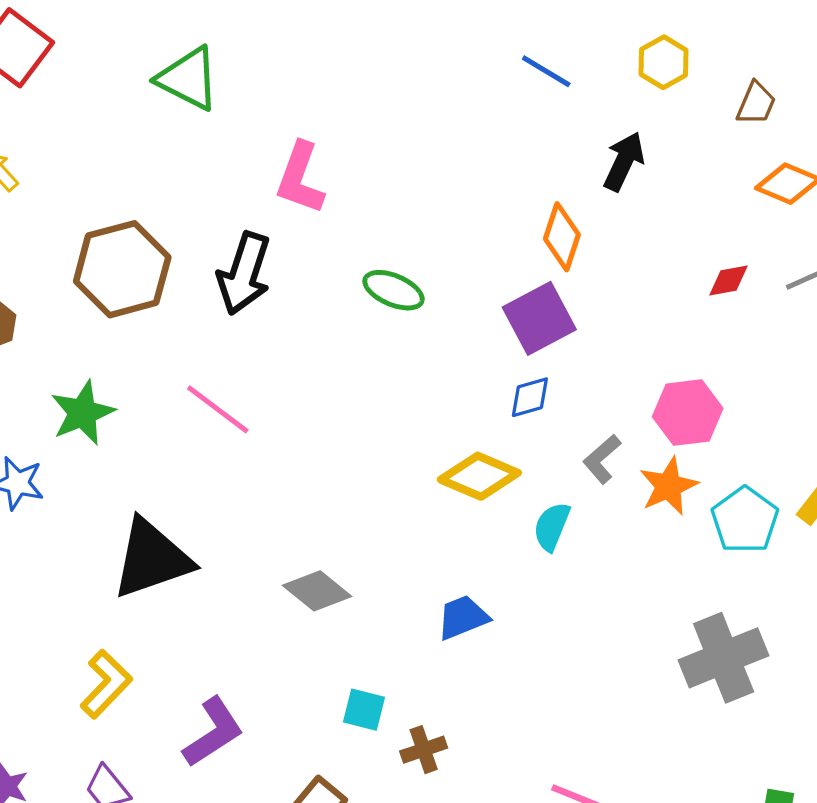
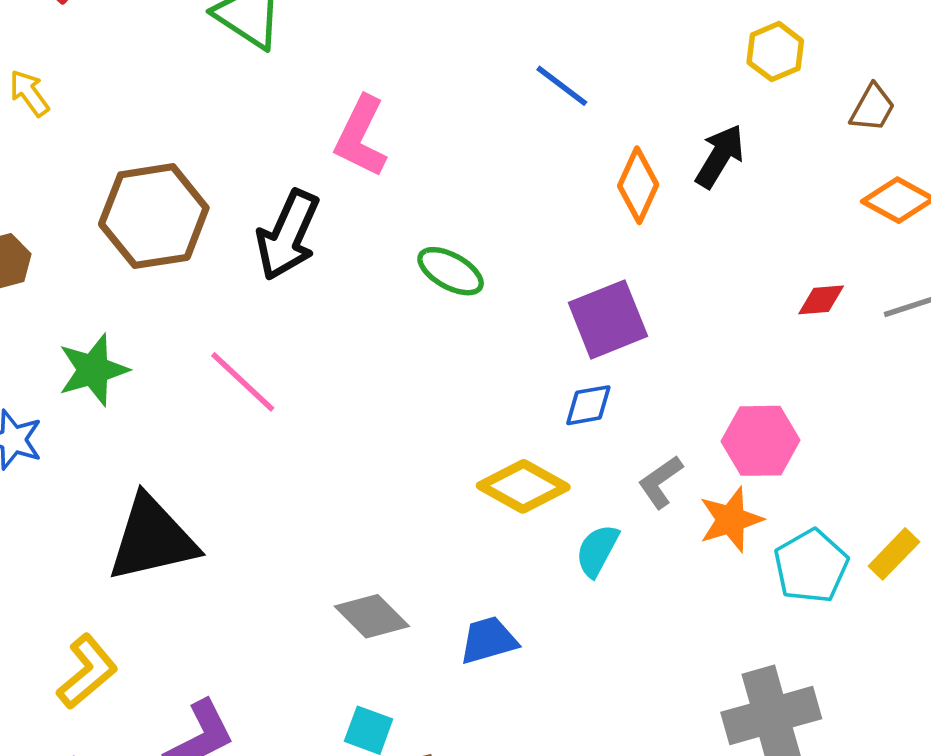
blue line: (546, 71) -> (562, 86), moved
orange diamond: (562, 237) -> (638, 185), moved
gray diamond: (317, 591) -> (372, 616), moved

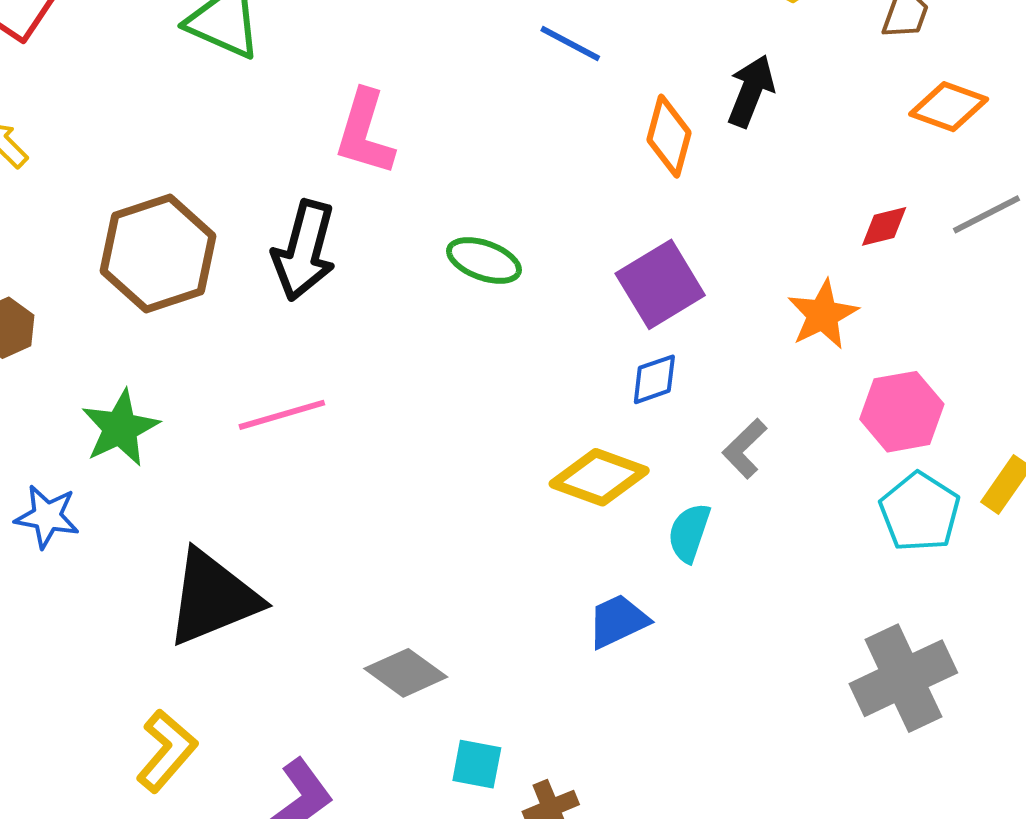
pink line: (243, 382) -> (282, 415), turned -50
pink hexagon: (760, 441) -> (902, 412), moved
orange star: (731, 520) -> (823, 315), moved
gray diamond: (372, 616) -> (406, 673), moved
blue trapezoid: (488, 640) -> (618, 621), moved

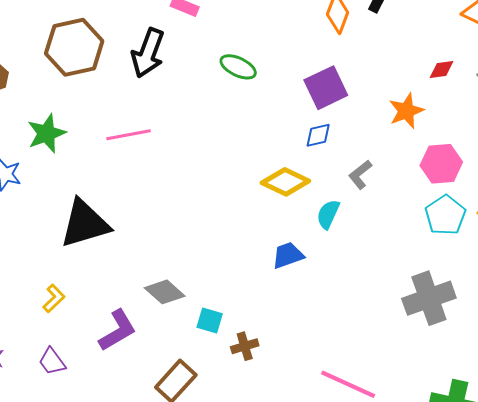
gray diamond: (406, 673) -> (165, 292), moved
yellow L-shape: (166, 751) -> (54, 298), size x0.7

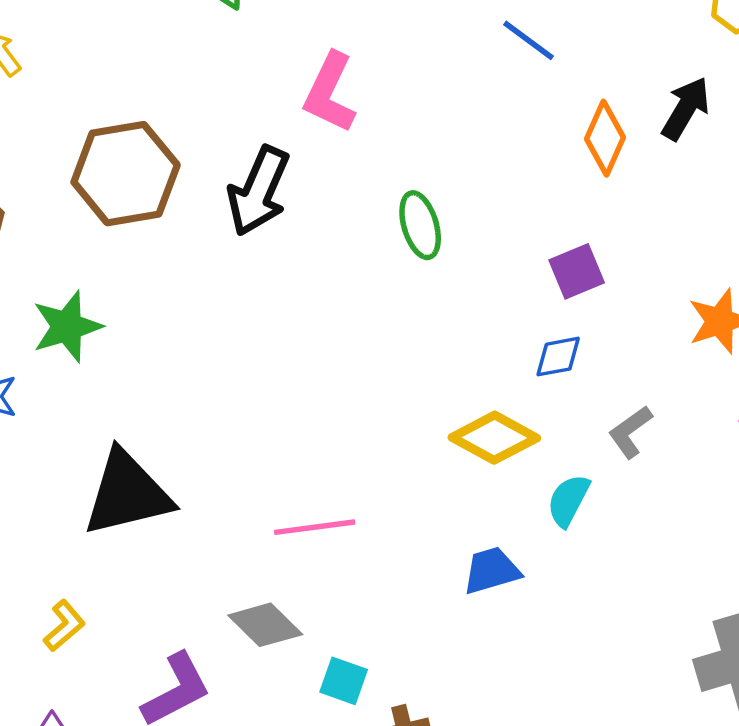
green ellipse: (238, 67) -> (420, 225), turned 45
purple square: (326, 88) -> (577, 271), size x0.7
pink line: (129, 135) -> (315, 527), moved

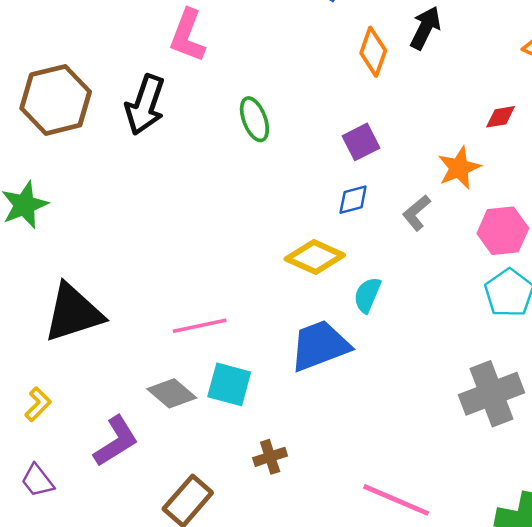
gray L-shape: (630, 432) -> (417, 213), moved
blue trapezoid: (492, 571) -> (320, 346), size x1.6
cyan square: (344, 681) -> (229, 384), moved, size x1.4

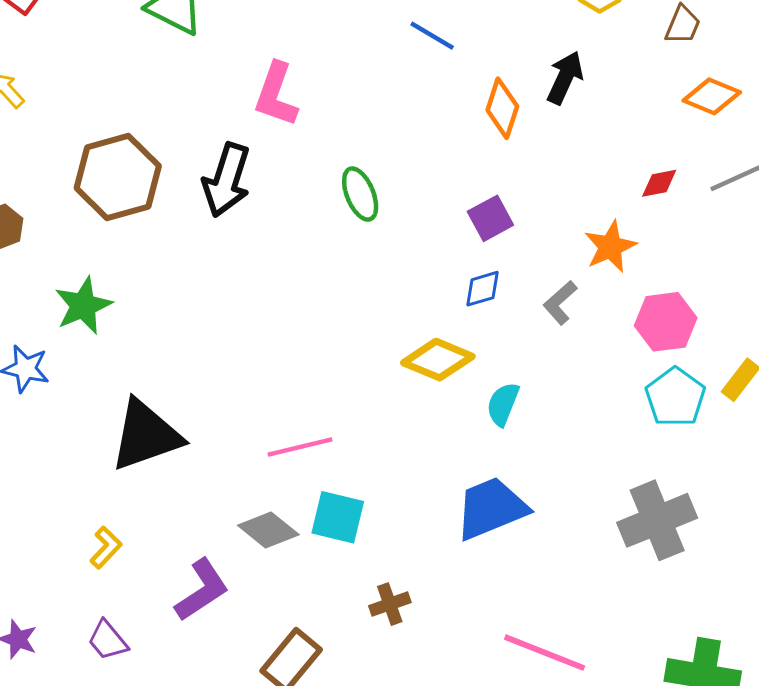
blue trapezoid: (320, 346) -> (491, 508), moved

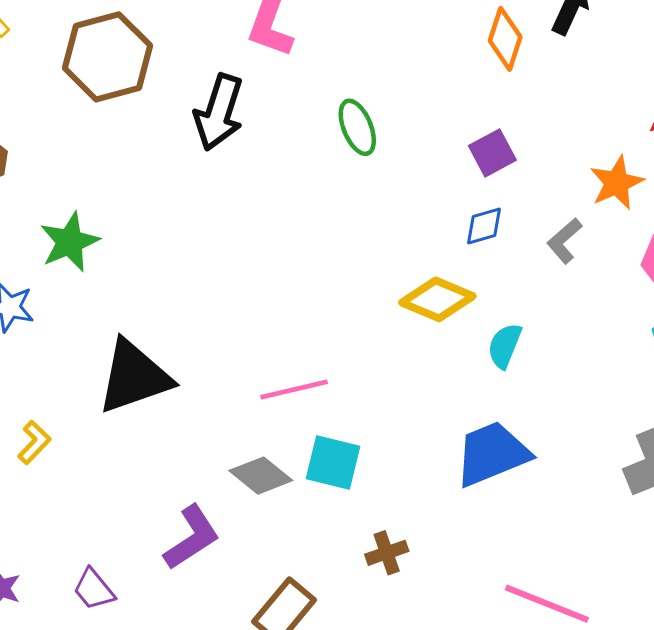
brown hexagon: (118, 177) -> (107, 57), moved
yellow L-shape: (106, 548) -> (34, 442), moved

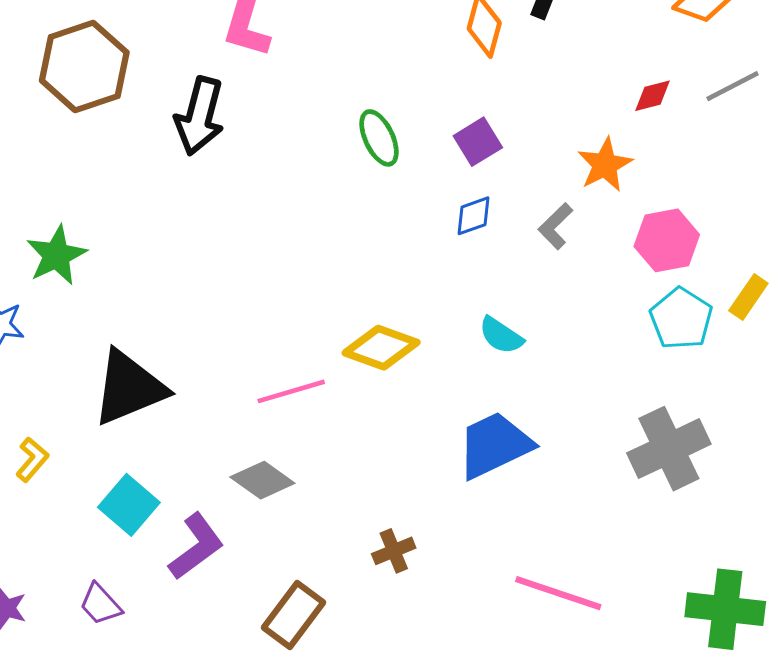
green ellipse: (357, 127) -> (379, 138), moved
yellow diamond: (437, 299) -> (381, 348), moved
cyan semicircle: (505, 346) -> (501, 335), turned -75
cyan square: (333, 463) -> (129, 505), moved, turned 30

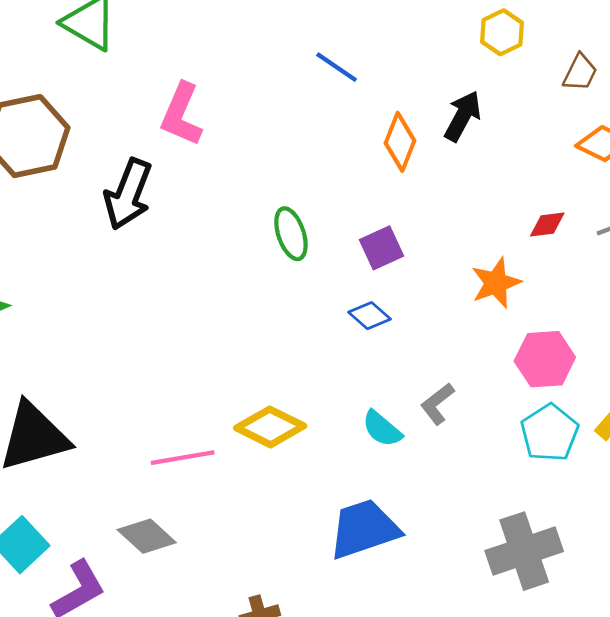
blue diamond: (473, 216) -> (369, 316), turned 54
gray L-shape: (555, 226) -> (437, 404), moved

